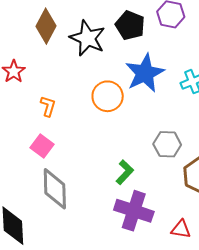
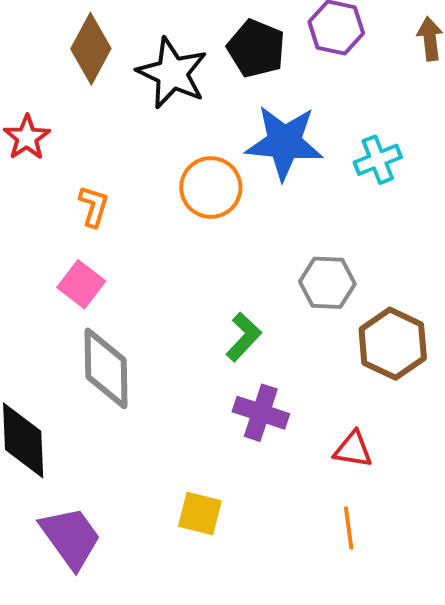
blue star: (145, 73) -> (284, 143), turned 30
purple cross: (134, 211) -> (261, 413), size x0.7

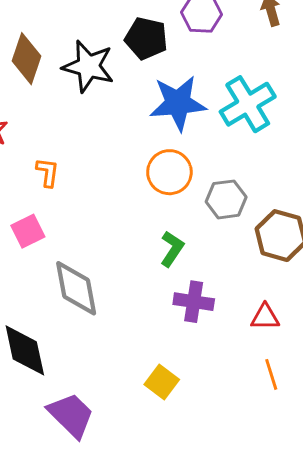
cyan cross: (378, 160) -> (248, 104), size x1.6
orange circle: (211, 187) -> (169, 172), moved
pink square: (81, 284) -> (28, 231), moved, turned 36
yellow square: (200, 513) -> (162, 382), turned 32

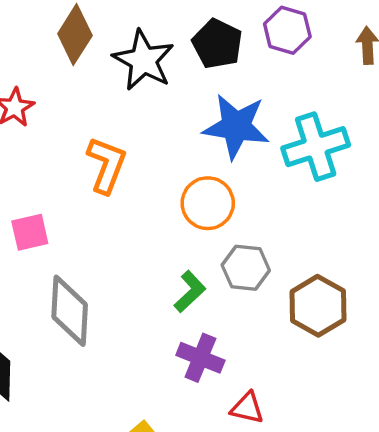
orange L-shape: (48, 172) -> (107, 165), moved, size x1.6
gray hexagon: (226, 199) -> (246, 268), moved
red triangle: (265, 317) -> (247, 408), moved

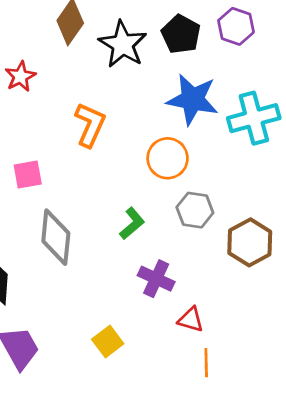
green L-shape: (190, 292) -> (132, 223), moved

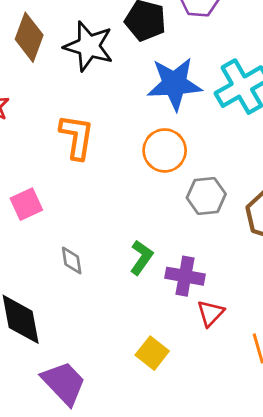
green L-shape: (132, 223) -> (141, 257), moved
gray diamond: (56, 237) -> (72, 260), size x0.5
red triangle: (191, 320) -> (210, 313), moved, turned -48

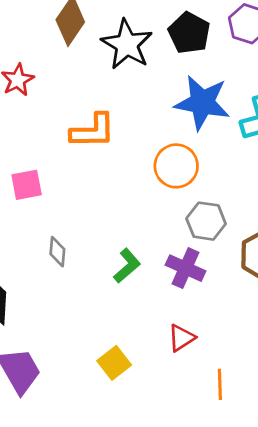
orange L-shape: (77, 137) -> (93, 131), turned 66
purple cross: (185, 276) -> (186, 268), moved

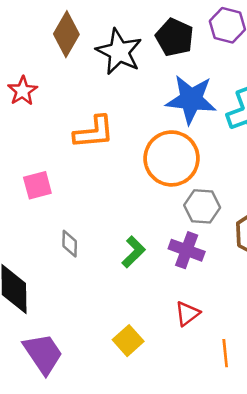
orange circle: (176, 166) -> (172, 158), size x1.4

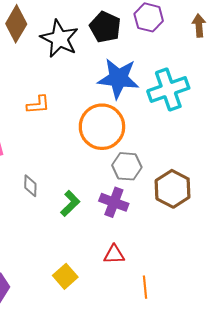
orange L-shape: (94, 132) -> (38, 105), size x0.7
gray diamond: (70, 244) -> (30, 186), moved
red triangle: (187, 314) -> (114, 254), turned 35

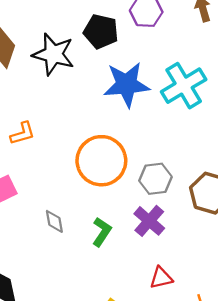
orange L-shape: (38, 105) -> (23, 133), moved
orange circle: (102, 127) -> (101, 161), moved
purple cross: (114, 202) -> (149, 221), turned 32

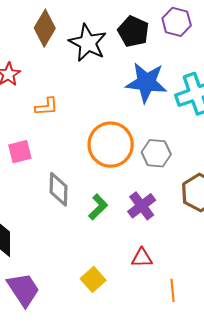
gray hexagon: (155, 179) -> (156, 153), moved
gray diamond: (54, 221) -> (59, 189), size x1.5

